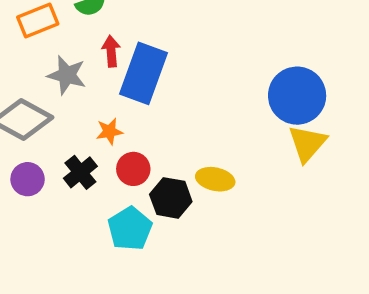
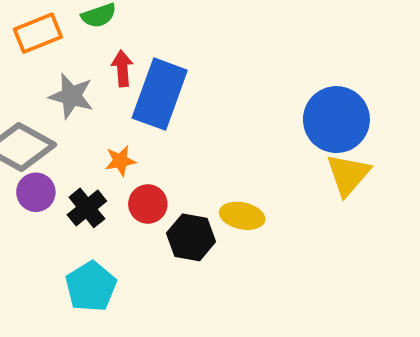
purple circle: (28, 179) -> (36, 192), moved
cyan pentagon: (130, 229) -> (91, 287), moved

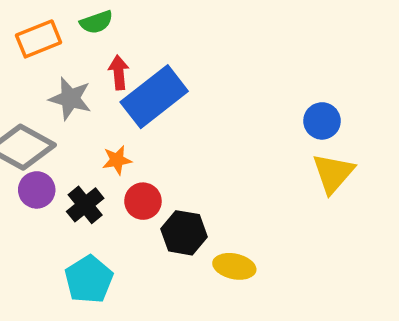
blue rectangle: (160, 94) -> (154, 97), turned 32
blue circle: (336, 120) -> (322, 121), size x0.6
yellow ellipse: (242, 216) -> (234, 266), moved

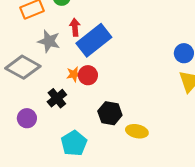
purple circle: (37, 190) -> (27, 118), moved
red circle: (143, 201) -> (88, 75), moved
cyan pentagon: (89, 279) -> (74, 143), moved

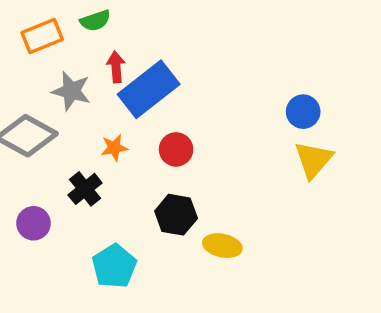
red circle: (88, 75) -> (176, 149), moved

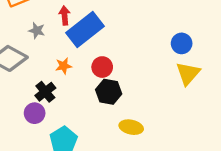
gray star: (71, 91) -> (37, 31), size x0.7
black hexagon: (176, 215) -> (109, 92), moved
purple circle: (34, 223) -> (35, 113), moved

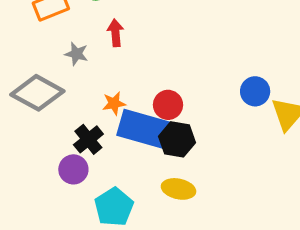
blue rectangle: (85, 29) -> (144, 129), moved, turned 54
blue circle: (182, 43) -> (255, 91), moved
yellow ellipse: (131, 127) -> (179, 189), moved

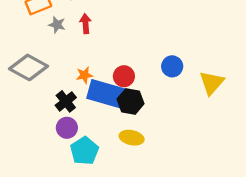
gray star: (76, 54) -> (57, 25), moved
blue circle: (255, 91) -> (172, 66), moved
purple circle: (73, 169) -> (67, 128), moved

